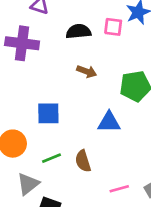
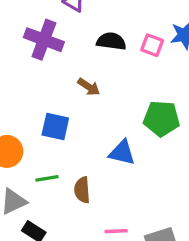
brown arrow: (87, 71) -> (89, 87), moved

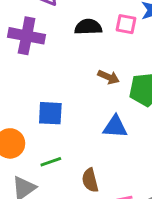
brown arrow: (89, 87) -> (109, 77), moved
brown semicircle: (82, 190) -> (90, 180), moved

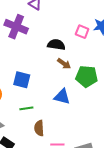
black semicircle: (88, 27) -> (56, 45), moved
green line: (51, 162) -> (26, 108), moved

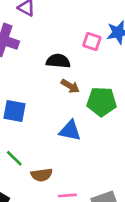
green line: (26, 108) -> (14, 158), moved, turned 56
brown semicircle: (39, 128) -> (42, 175), turned -91

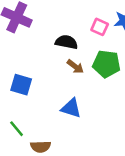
green pentagon: (102, 102) -> (106, 64), moved

